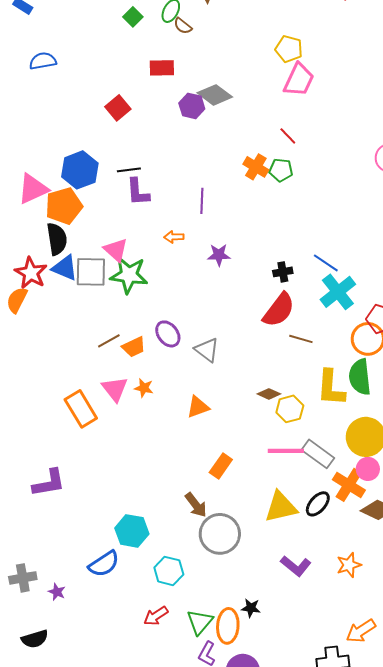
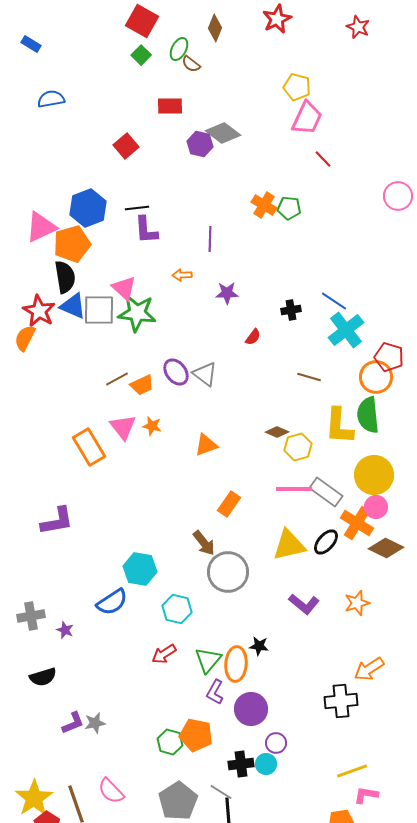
red line: (288, 136) -> (323, 159), moved
red semicircle: (279, 310) -> (253, 337), moved, size x0.5
gray triangle: (207, 350) -> (205, 374), moved

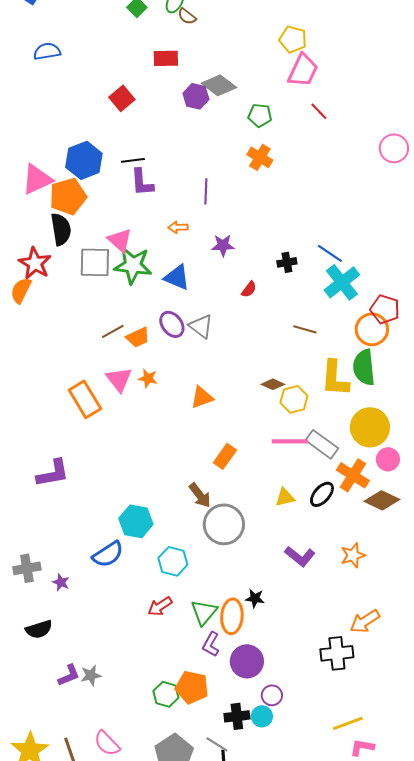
green pentagon: (289, 208) -> (260, 115), moved
blue triangle: (73, 306) -> (177, 277), moved
pink circle: (376, 507) -> (388, 459), moved
yellow triangle: (289, 545) -> (285, 497), size x0.6

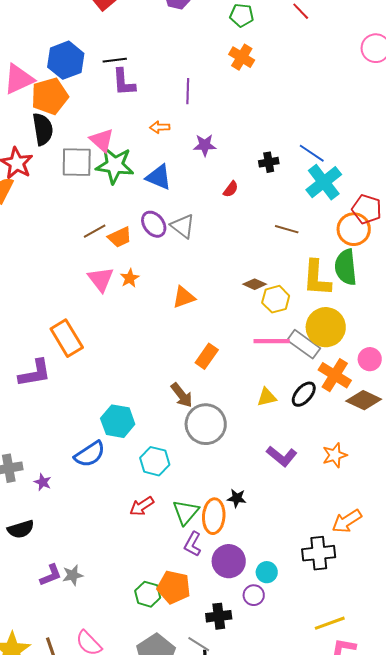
orange star: (148, 378) -> (130, 278), turned 30
orange rectangle: (85, 399) -> (67, 338), moved
yellow circle: (370, 427) -> (326, 327), moved
cyan circle: (262, 716) -> (267, 572), moved

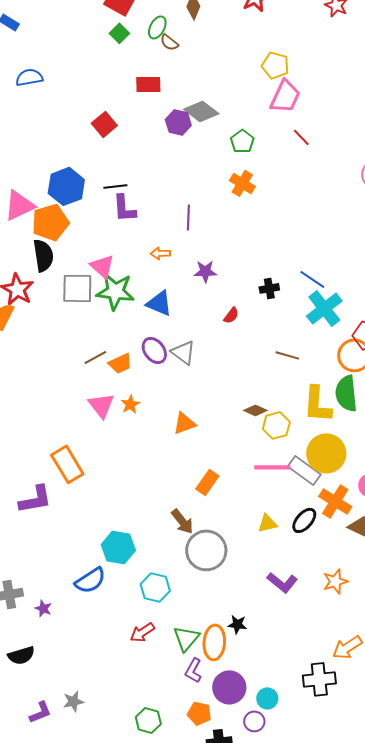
green pentagon: (242, 15) -> (242, 141), turned 30
purple L-shape: (51, 575) -> (40, 712), moved
orange pentagon: (174, 587) -> (199, 713), moved, size x0.7

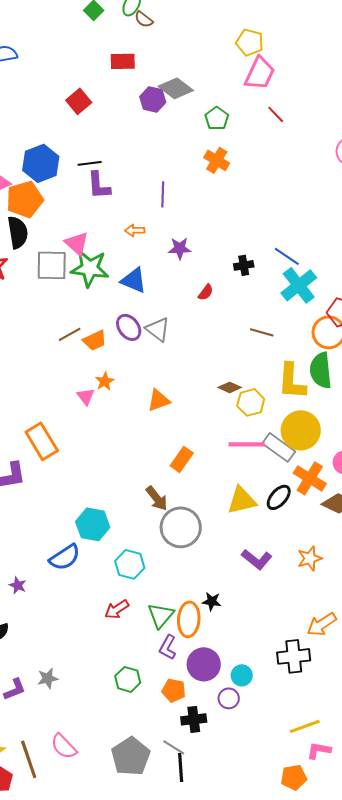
pink triangle: (101, 405) -> (86, 396), moved, size x0.7
yellow triangle: (267, 523) -> (242, 500), size x1.5
green hexagon: (148, 720) -> (128, 679), moved

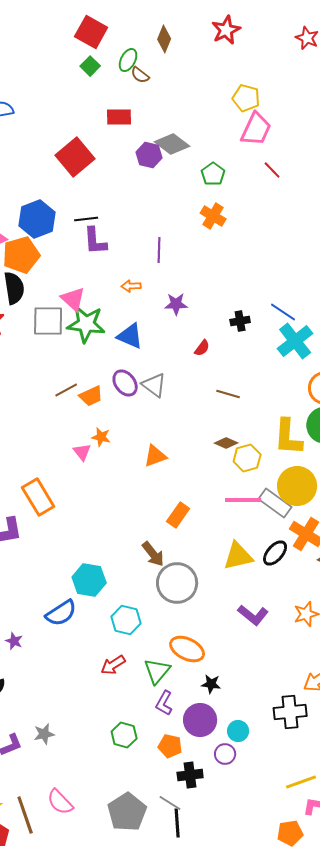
red square: (79, 101) -> (75, 157), size x1.5
brown line: (262, 332) -> (228, 394), moved
orange star: (105, 381) -> (101, 437), turned -30
black star: (212, 601) -> (211, 684), moved
orange ellipse: (189, 619) -> (187, 649), moved, turned -68

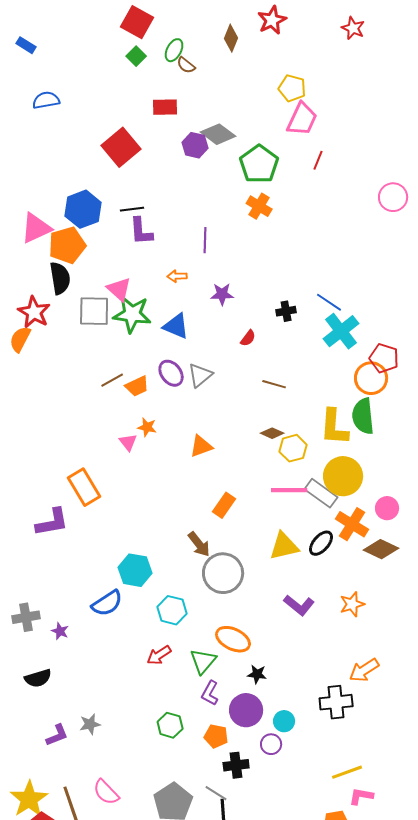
brown diamond: (164, 39) -> (231, 38), moved
red line: (272, 170) -> (318, 160), turned 66
green pentagon: (213, 174) -> (259, 164), size x1.6
gray triangle: (154, 385) -> (200, 375), turned 44

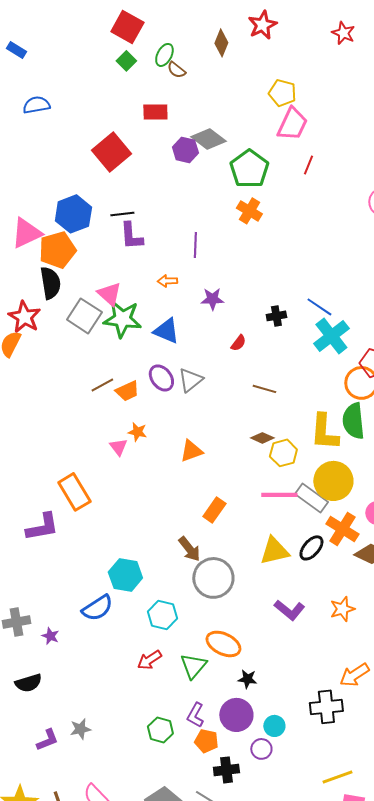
gray square: (94, 311) -> (84, 316), turned 32
purple L-shape: (210, 693) -> (195, 715), moved

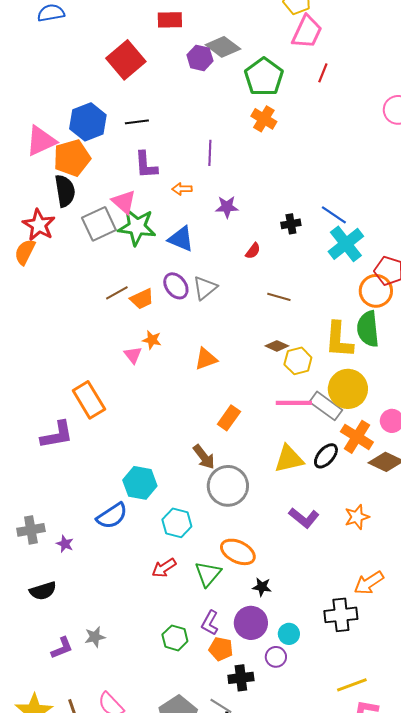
purple L-shape: (131, 236) -> (146, 165), moved
gray square: (84, 316) -> (99, 224), turned 32

